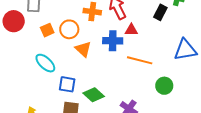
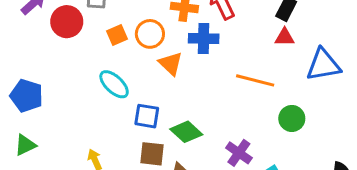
red triangle: (131, 30) -> (285, 37), moved
blue cross: (113, 41) -> (204, 39), moved

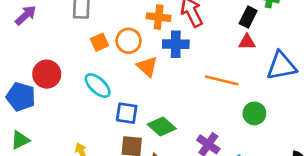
red circle: (67, 22) -> (47, 74), moved

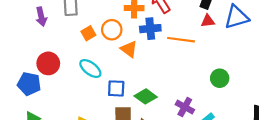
purple arrow: (26, 15) -> (41, 17), moved, turned 126
blue triangle: (281, 66) -> (237, 17), moved
orange line: (222, 80) -> (181, 40), moved

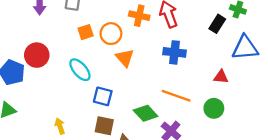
red triangle: (208, 21) -> (221, 77), moved
blue cross: (150, 29) -> (174, 52), moved
orange line: (181, 40) -> (176, 96), moved
green diamond: (146, 96) -> (146, 113), moved

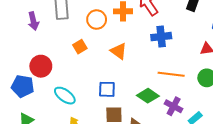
orange square: (86, 32) -> (80, 47), moved
orange circle: (111, 34) -> (97, 20), moved
cyan ellipse: (80, 70) -> (65, 96), moved

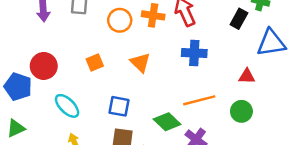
orange square: (80, 47) -> (95, 63), moved
orange line: (171, 74) -> (199, 100), turned -30

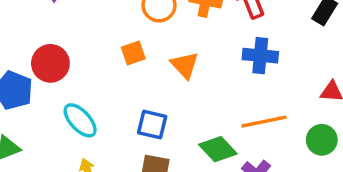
orange square: (95, 63) -> (133, 53), moved

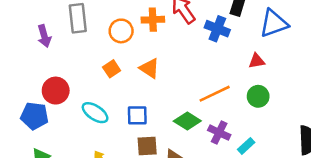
blue cross: (260, 56) -> (217, 29), moved, turned 30
cyan ellipse: (80, 120) -> (95, 113), moved

